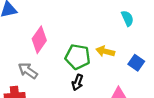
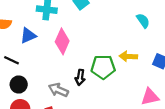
pink diamond: (39, 40) -> (62, 41), moved
black arrow: (78, 82) -> (80, 77), moved

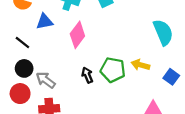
cyan semicircle: (143, 21) -> (163, 32), size x1.6
black arrow: (80, 77) -> (87, 75), turned 136
gray arrow: (58, 90) -> (46, 80), moved

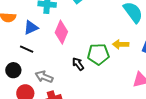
black line: (22, 42) -> (27, 49), moved
black circle: (24, 68) -> (13, 70), moved

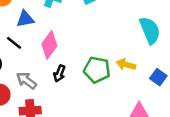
pink diamond: (61, 32) -> (49, 45), moved
black arrow: (78, 64) -> (59, 74), moved, turned -136

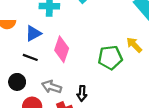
yellow arrow: (126, 65) -> (134, 45), turned 48
black arrow: (59, 74) -> (82, 93), moved

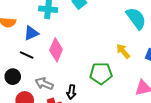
green pentagon: (110, 58) -> (101, 73), moved

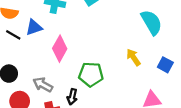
black line: (27, 55) -> (13, 35), moved
green pentagon: (101, 73) -> (91, 74), moved

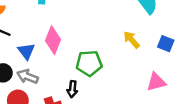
blue triangle: (34, 27) -> (26, 51), moved, turned -42
gray arrow: (43, 85) -> (28, 77), moved

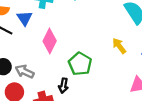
blue triangle: (26, 51) -> (24, 18), moved
green pentagon: (89, 63) -> (80, 64), turned 30

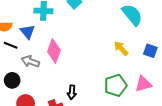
green pentagon: (80, 64) -> (116, 85), moved, turned 30
gray arrow: (25, 72) -> (30, 61), moved

